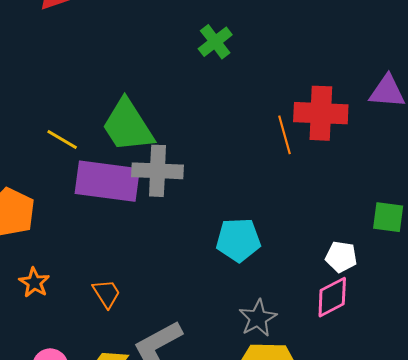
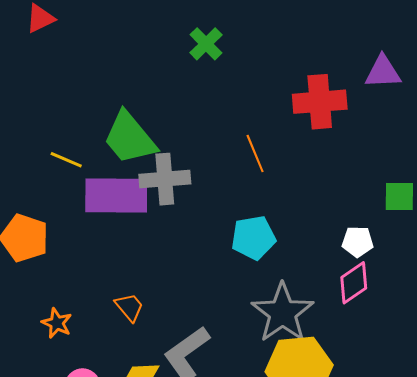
orange line: (285, 135) -> (255, 154), moved
orange star: (34, 283) -> (57, 323), moved
gray star: (258, 318) -> (283, 313), size x1.6

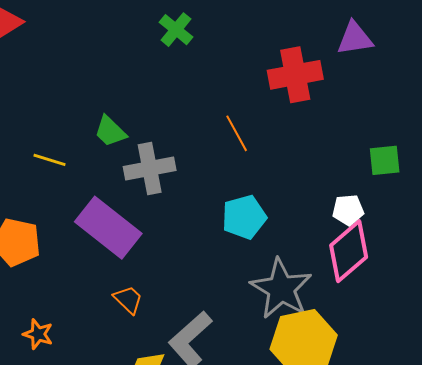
green trapezoid: (130, 138) -> (110, 131), size x0.6
purple rectangle: (116, 195) -> (108, 228), moved, turned 44
pink diamond: (354, 283) -> (349, 251), size x1.4
orange star: (57, 323) -> (38, 334), moved

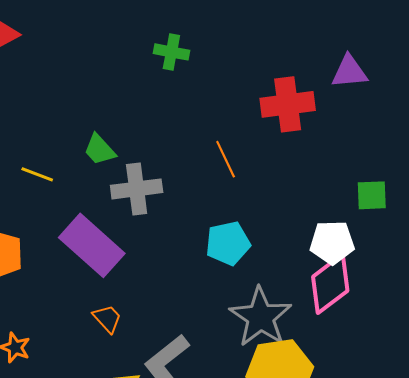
green cross: (176, 30) -> (171, 52), turned -32
white pentagon: (348, 210) -> (332, 242), size x1.4

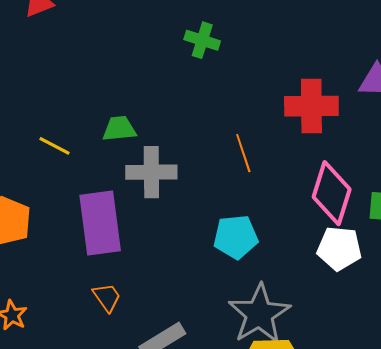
green trapezoid: (100, 150) -> (119, 129), turned 120
purple rectangle: (92, 245) -> (100, 223), turned 34
pink diamond: (330, 284) -> (332, 193), moved, turned -42

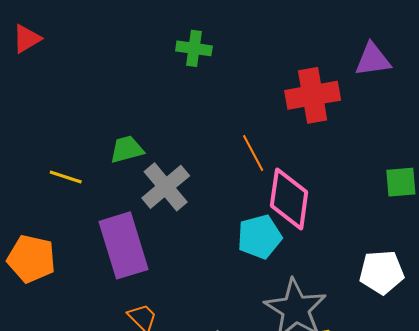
gray cross: (151, 172) -> (166, 187), turned -30
pink diamond: (332, 193) -> (289, 199), moved
white pentagon: (339, 248) -> (382, 272), moved

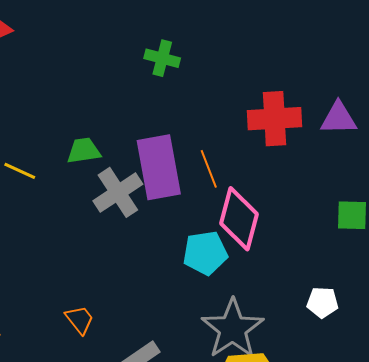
purple triangle: (373, 60) -> (339, 118), moved
purple rectangle: (123, 245) -> (159, 167), moved
white pentagon: (382, 272) -> (322, 302), size x0.7

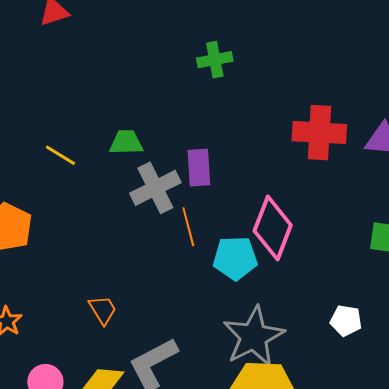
green cross: (162, 58) -> (215, 60), turned -32
purple rectangle: (159, 167) -> (199, 168), size x0.6
orange line: (209, 169) -> (188, 227), moved

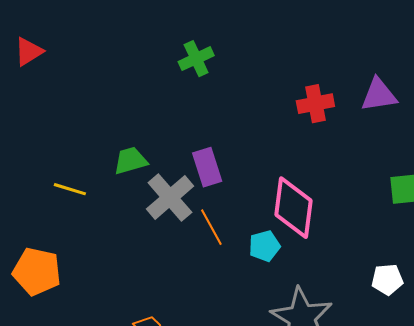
red cross: (319, 133) -> (315, 104), size x0.7
cyan pentagon: (235, 258) -> (265, 246), size x0.7

